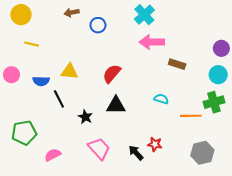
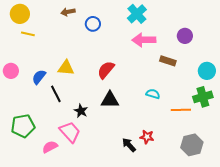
yellow line: (32, 44) -> (28, 34), moved
purple circle: (221, 48) -> (185, 36), moved
blue semicircle: (41, 81) -> (39, 77), turned 126
pink trapezoid: (99, 149) -> (70, 132), moved

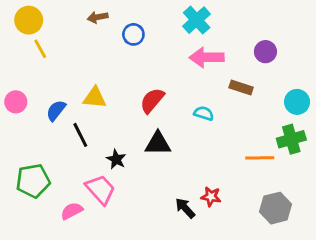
yellow line: (28, 34) -> (40, 49), turned 48
cyan semicircle: (153, 94) -> (204, 113), moved

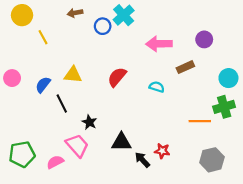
cyan cross: (197, 20) -> (124, 15), moved
yellow line: (40, 49) -> (43, 37), moved
brown rectangle: (241, 88) -> (185, 67), turned -42
black triangle: (158, 144) -> (121, 142), moved
green pentagon: (33, 181) -> (22, 154), moved

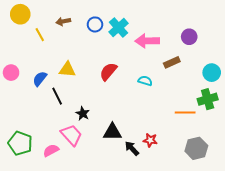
brown arrow: (75, 13) -> (63, 21), moved
cyan cross: (124, 15) -> (119, 28), moved
green pentagon: (22, 154) -> (20, 143), turned 30

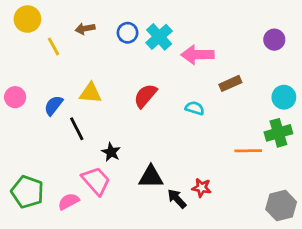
purple circle: (189, 37) -> (274, 40), moved
gray hexagon: (196, 148) -> (281, 206), moved

